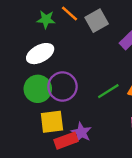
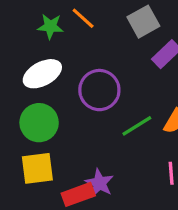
gray square: (97, 21) -> (143, 22), moved
purple circle: (62, 86) -> (99, 90), moved
yellow square: (52, 122) -> (37, 168), moved

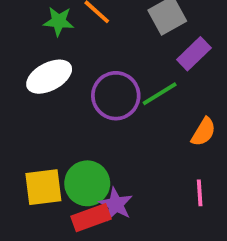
green circle: (39, 123) -> (87, 183), moved
green line: (137, 126) -> (160, 94), moved

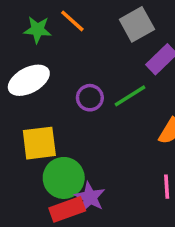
purple circle: (116, 96) -> (90, 98), size x0.6
yellow square: (43, 187) -> (39, 143), moved

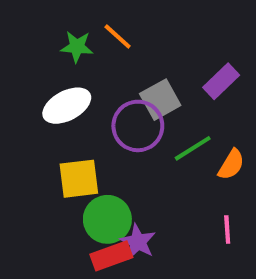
gray square: (137, 24) -> (160, 100), moved
green line: (130, 96) -> (193, 148), moved
purple circle: (90, 98) -> (138, 126), size x1.6

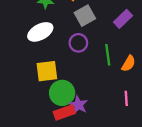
gray square: (160, 100) -> (85, 16), moved
purple circle: (138, 126) -> (78, 43), size x0.7
green line: (193, 148) -> (108, 55), turned -66

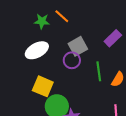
gray square: (85, 16) -> (78, 46), moved
yellow square: (47, 71) -> (43, 86), turned 30

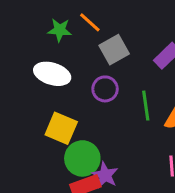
gray square: (78, 46) -> (114, 50), moved
white ellipse: (37, 50) -> (52, 74), turned 45

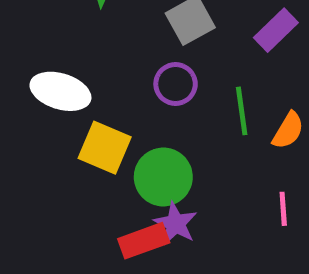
white ellipse: (52, 74) -> (60, 91), moved
green circle: (82, 158) -> (163, 177), moved

